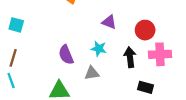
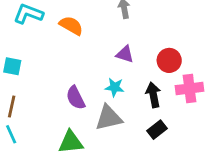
gray triangle: (92, 73) -> (109, 118), size x1.5
black rectangle: (145, 87) -> (157, 130), moved, turned -49

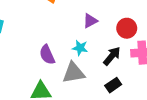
purple triangle: (125, 54) -> (90, 21), turned -49
black arrow: (153, 95) -> (112, 56), turned 48

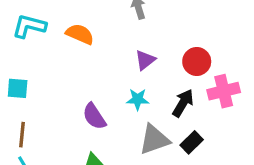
gray triangle: (74, 73) -> (154, 140), moved

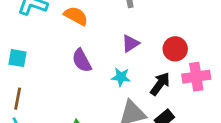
purple semicircle: (94, 116) -> (82, 61), moved

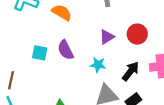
red circle: (175, 49) -> (137, 34), moved
cyan square: (17, 58) -> (40, 53), moved

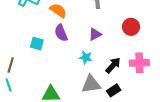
red circle: (137, 34) -> (131, 27), moved
purple semicircle: (66, 50) -> (61, 33), moved

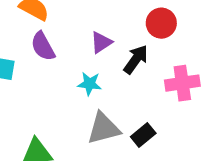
black arrow: (113, 65) -> (136, 59), moved

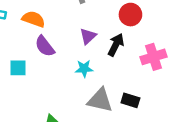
gray triangle: (104, 128) -> (100, 100), turned 36
black rectangle: (143, 135) -> (130, 100), turned 66

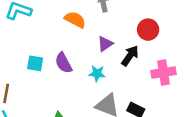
orange semicircle: (34, 19) -> (75, 20), moved
purple semicircle: (45, 46) -> (64, 63), moved

